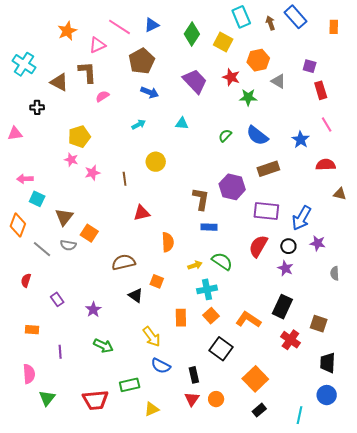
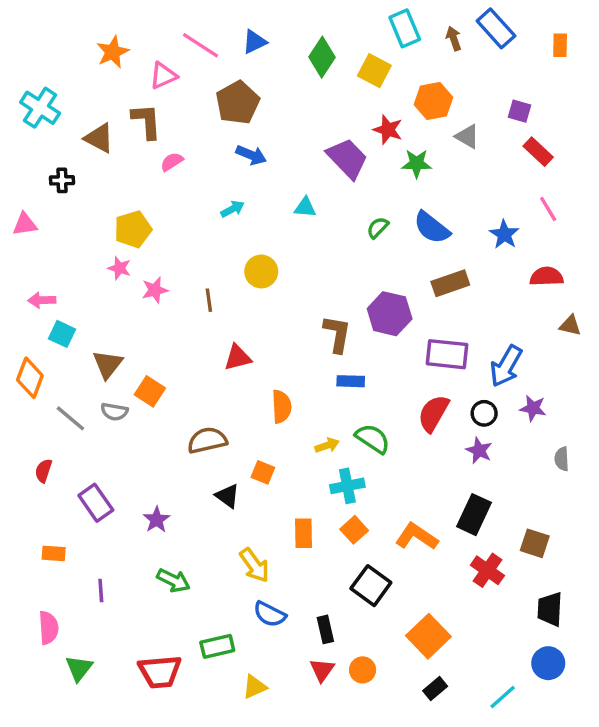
purple trapezoid: (195, 81) -> (347, 158), moved
red rectangle: (321, 90) -> (538, 152), turned -30
purple rectangle: (57, 299) -> (96, 503), size x1.5
cyan line: (300, 415) -> (503, 697), turned 36

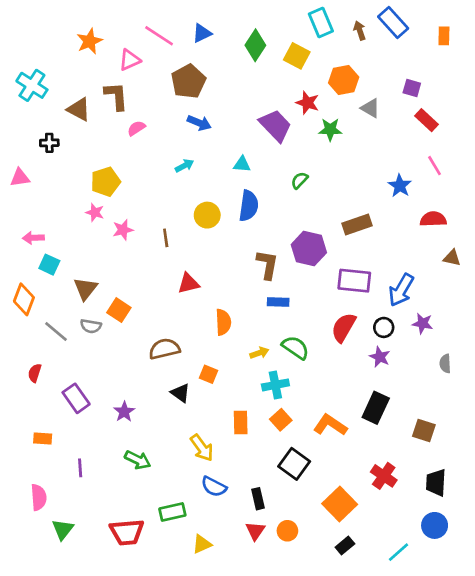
blue semicircle: (432, 228) -> (249, 206), moved, turned -120
red cross: (487, 570) -> (384, 476), moved

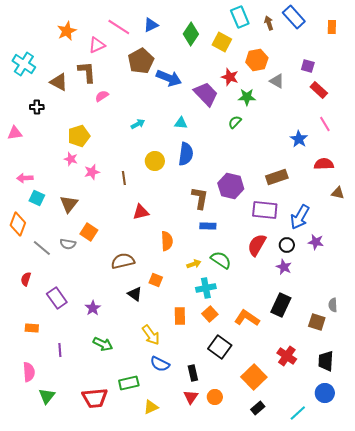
blue arrow: (199, 123) -> (169, 78), moved, size x1.4
green semicircle: (299, 180) -> (235, 122), moved
brown rectangle: (357, 224) -> (277, 177), moved
brown triangle: (85, 289) -> (69, 204), moved
gray semicircle: (445, 364) -> (333, 305), moved

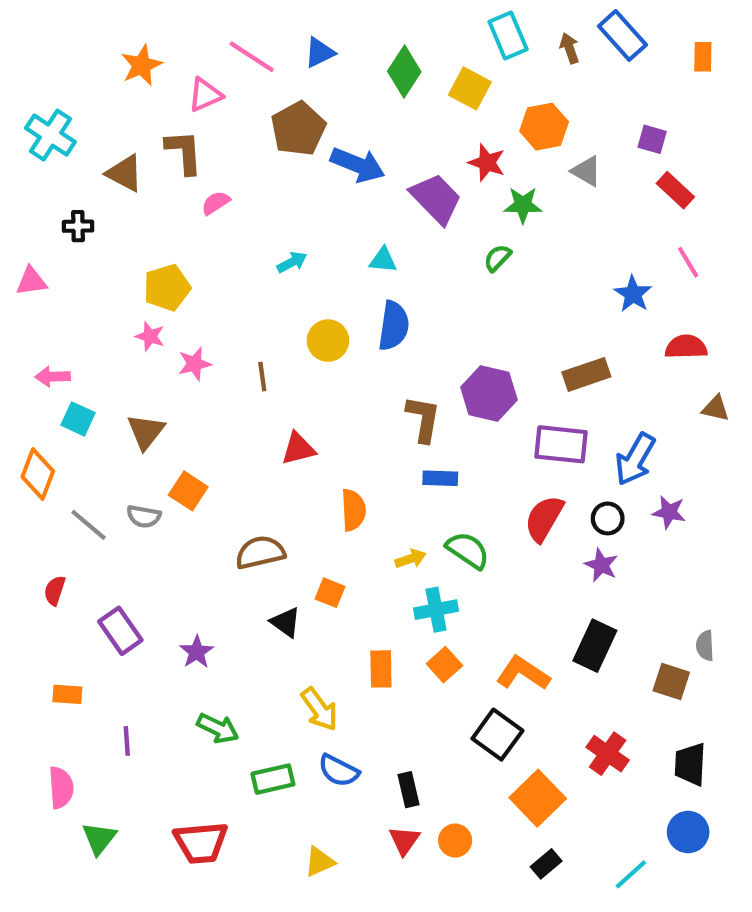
black square: (220, 347) -> (497, 735), moved
green rectangle: (129, 383) -> (273, 779), moved

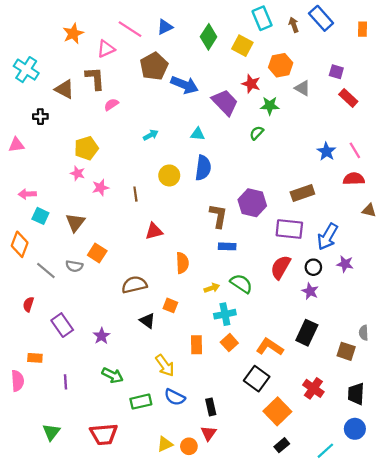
pink line: (688, 262) -> (355, 150), moved
pink semicircle: (61, 788) -> (17, 381), moved
orange circle: (455, 840) -> (189, 446), moved

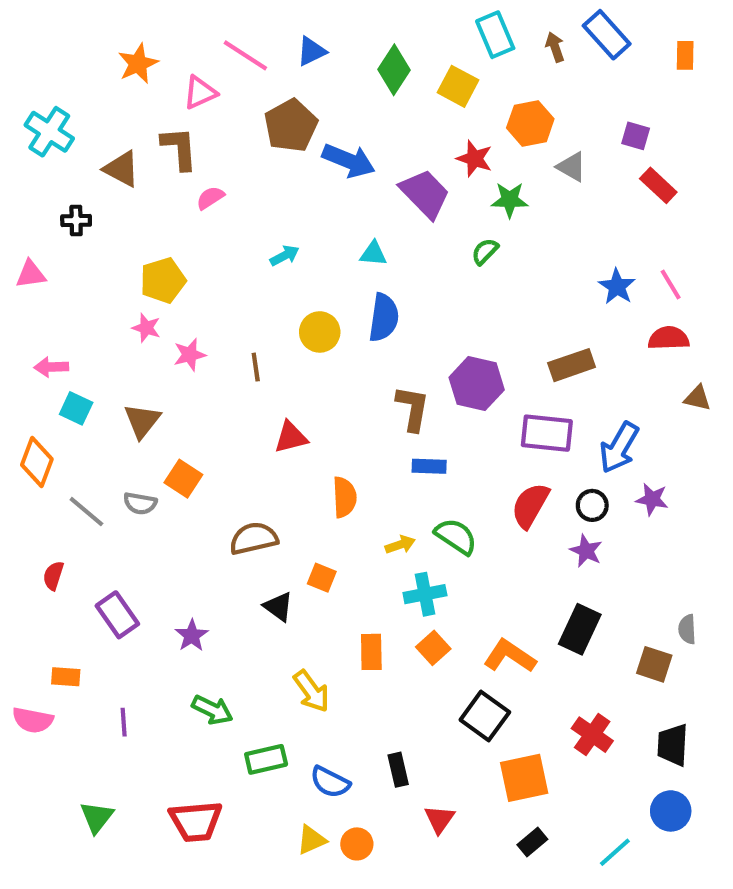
pink semicircle: (17, 381) -> (33, 720), turned 105
blue semicircle: (175, 397) -> (330, 782), moved
orange square: (277, 411) -> (524, 778), turned 32
red triangle: (209, 433) -> (439, 819), moved

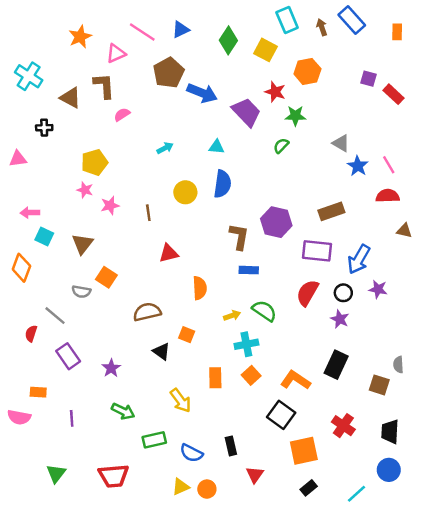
gray triangle: (572, 167) -> (341, 143), moved
red rectangle: (658, 185) -> (394, 94), moved
gray line: (86, 512) -> (55, 316), moved

